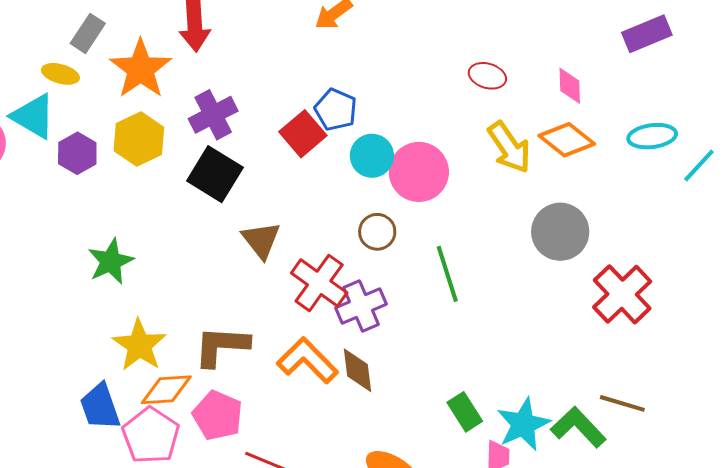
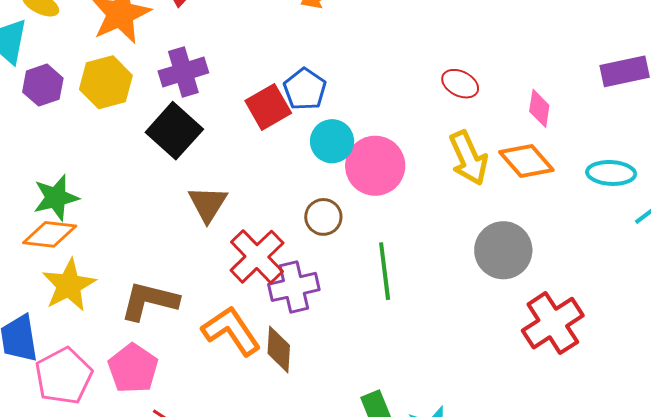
orange diamond: (166, 390) -> (50, 234), moved

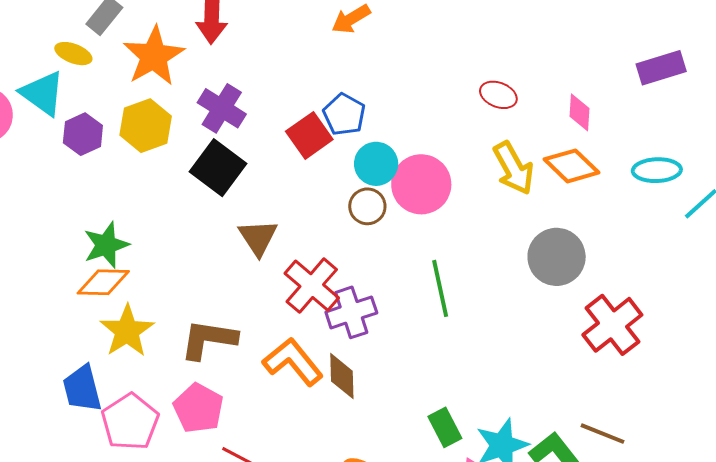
purple cross: (183, 72) -> (222, 108), turned -36
brown circle: (323, 217) -> (367, 206), moved

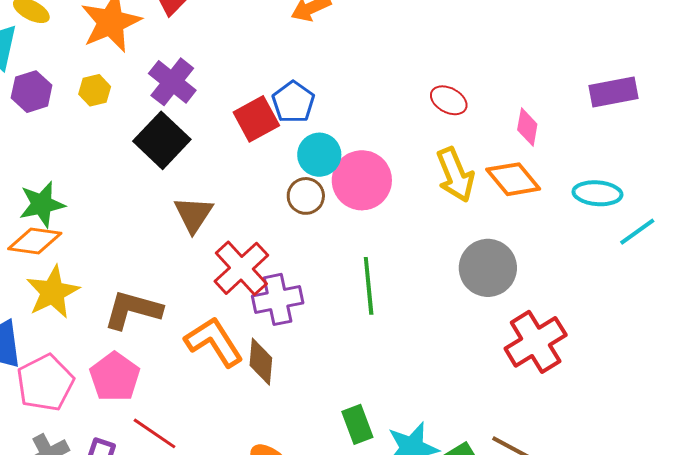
yellow hexagon: (146, 126) -> (95, 90), size x0.6

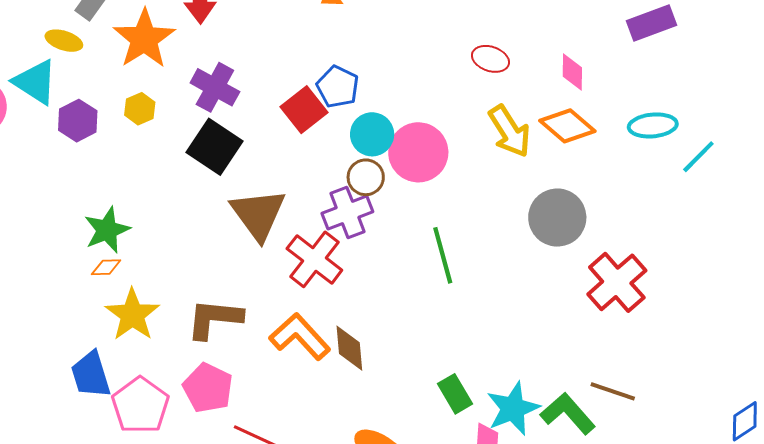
brown triangle: (194, 214) -> (258, 214), size x1.4
orange diamond: (35, 241) -> (106, 267), size x0.6
purple cross: (278, 299) -> (347, 213), moved

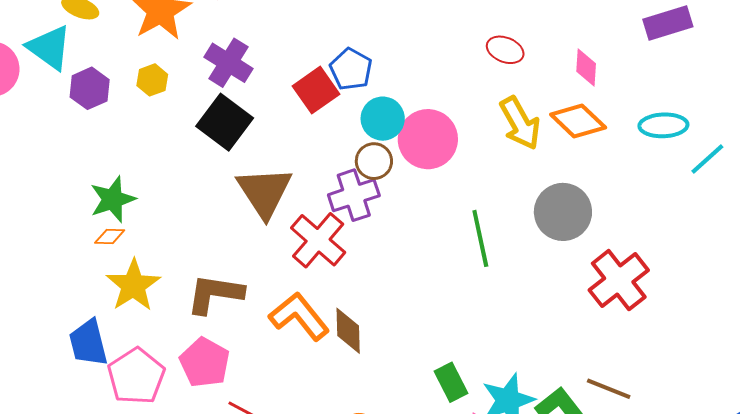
green line: (443, 255) -> (480, 238), moved

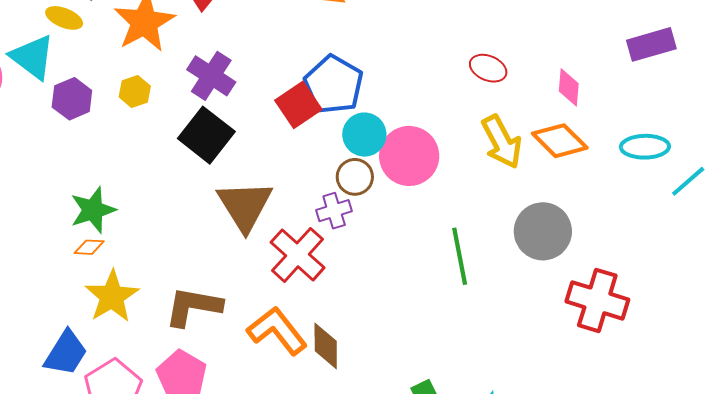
blue pentagon: (351, 69) -> (334, 85), size x1.4
purple cross: (354, 195) -> (334, 211), size x0.7
red cross: (619, 280) -> (597, 300), turned -36
blue trapezoid: (88, 343) -> (66, 353), turned -135

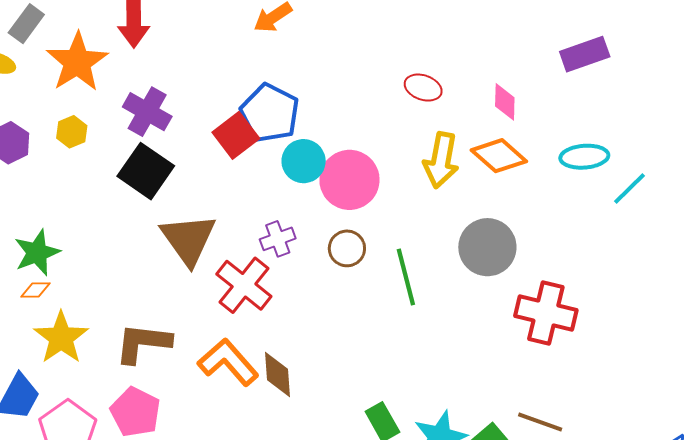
yellow arrow: (502, 142) -> (441, 160), turned 42
brown circle: (355, 177) -> (347, 248), moved

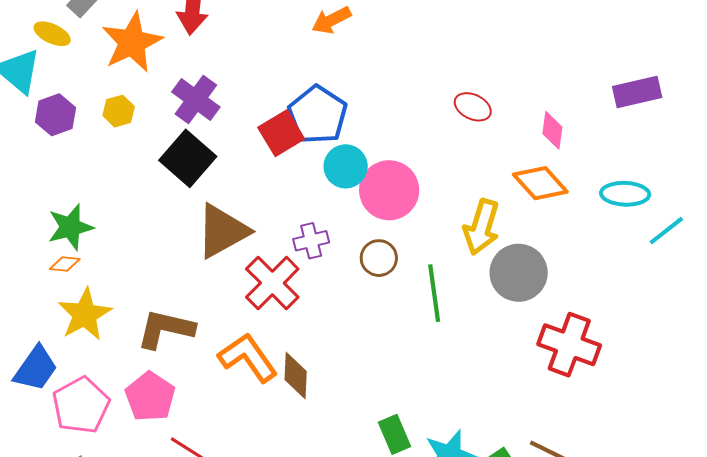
yellow arrow: (441, 160) -> (481, 227), moved
brown triangle: (188, 239) -> (222, 231), turned 30

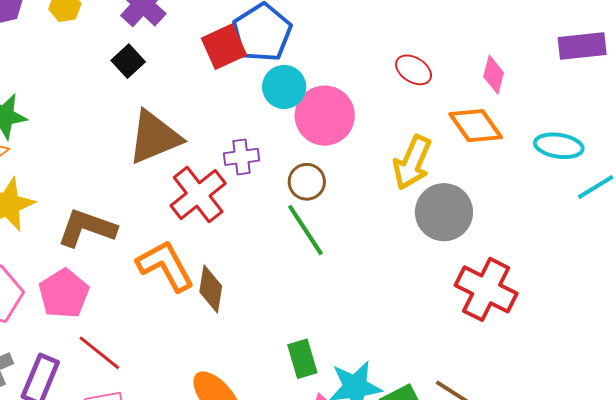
red ellipse: (473, 107) -> (414, 70), moved
black square: (188, 158) -> (128, 61), size x0.6
green line: (434, 293) -> (305, 230), moved, turned -32

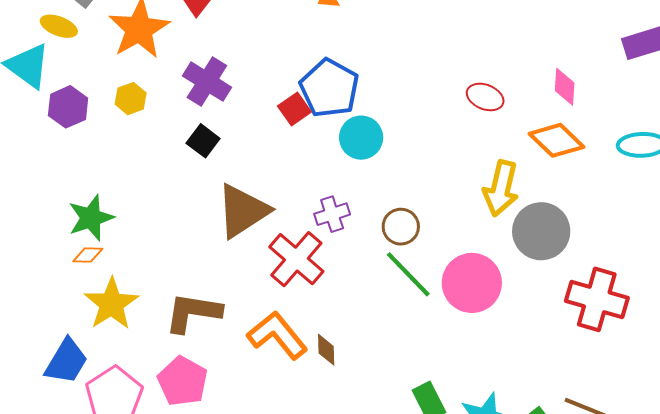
red square: (224, 47) -> (294, 109), size x0.7
pink circle: (325, 116) -> (472, 283), moved
brown diamond: (211, 289) -> (326, 350), size x0.7

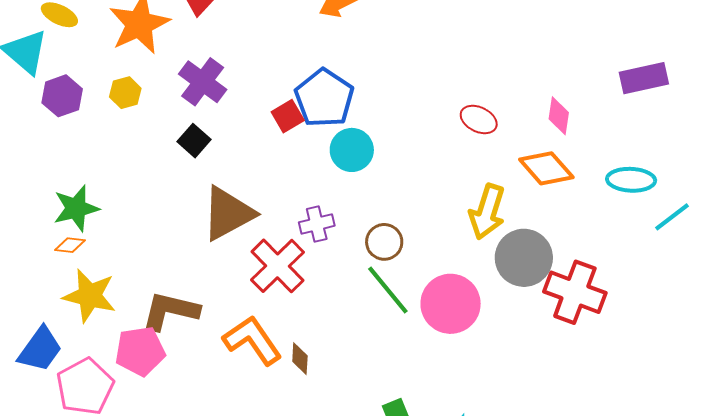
red cross: (597, 299) -> (575, 292), moved
yellow star: (111, 304) -> (90, 296), turned -30
pink pentagon: (183, 381) -> (140, 351), moved, turned 30

